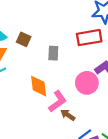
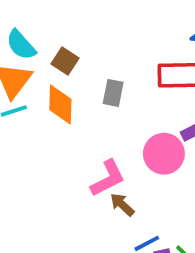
orange diamond: (39, 86) -> (60, 104), moved

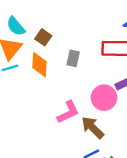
brown arrow: (122, 205) -> (93, 128), moved, size x1.5

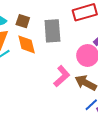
gray rectangle: (73, 58) -> (52, 31), size x1.6

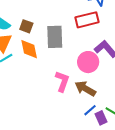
pink L-shape: (62, 76) -> (62, 81), turned -30

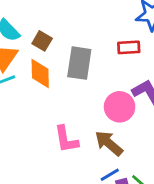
red rectangle: (87, 20) -> (129, 47), size x0.7
pink L-shape: (62, 81) -> (66, 139), moved, turned 140

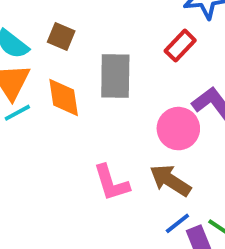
brown square: (42, 41) -> (61, 37), moved
red rectangle: (129, 47) -> (180, 46), turned -35

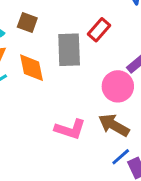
red rectangle: (180, 46) -> (99, 30), moved
pink L-shape: (111, 183) -> (70, 129), turned -52

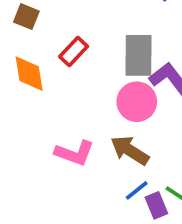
red rectangle: (99, 30) -> (74, 51), moved
gray rectangle: (69, 50) -> (139, 55), moved

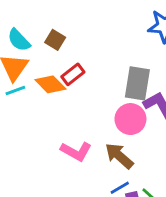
red rectangle: (74, 51) -> (73, 74), moved
orange diamond: (29, 74) -> (50, 84), turned -44

